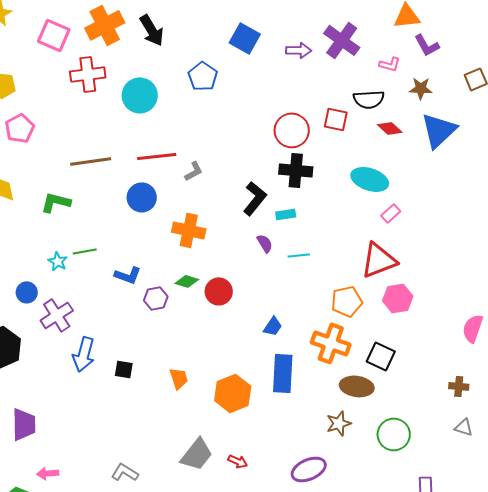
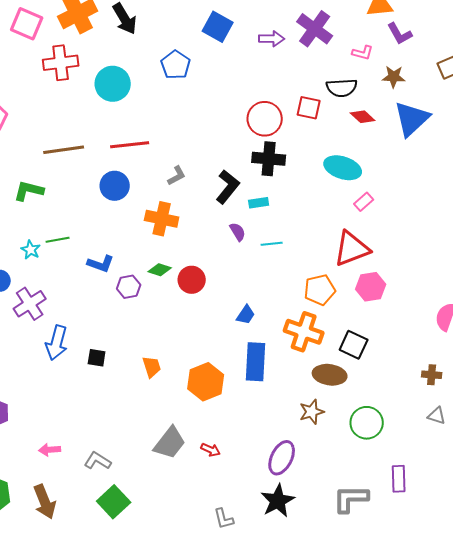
gray L-shape: (194, 171) -> (177, 176), moved
purple ellipse: (309, 469) -> (282, 458), turned -40
pink arrow: (48, 473) -> (50, 450), moved

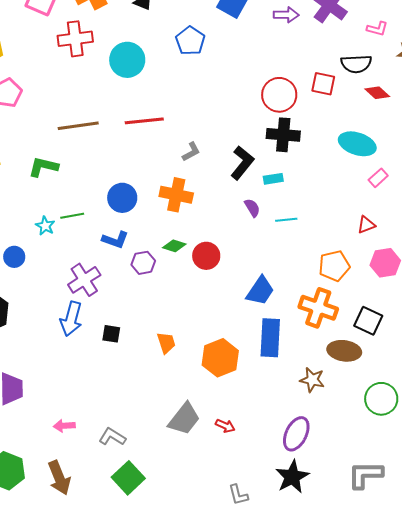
blue circle: (115, 186) -> (122, 198), moved
red triangle: (352, 249) -> (366, 225), size x0.5
purple cross: (30, 304) -> (84, 280), moved
blue trapezoid: (246, 315) -> (260, 291), size x1.5
brown star: (312, 412) -> (312, 380), moved, turned 30

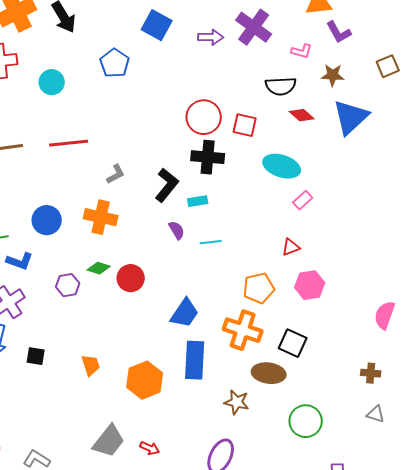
cyan circle: (127, 60) -> (52, 82), size x0.7
red square: (323, 84) -> (245, 125), moved
blue L-shape: (115, 240) -> (20, 261), moved

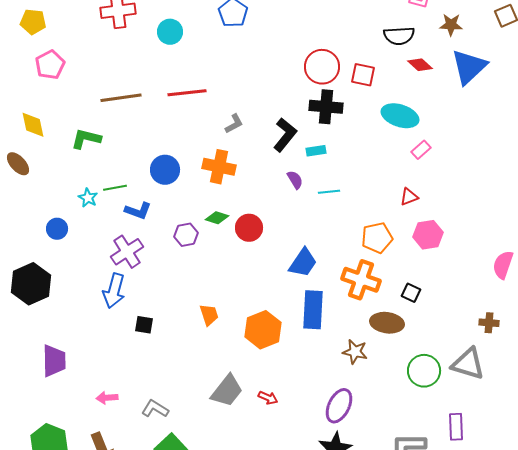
black square: (293, 343) -> (411, 293), size x0.7
black square: (36, 356) -> (144, 325), moved
gray triangle: (376, 414) -> (468, 364), moved, size x1.8

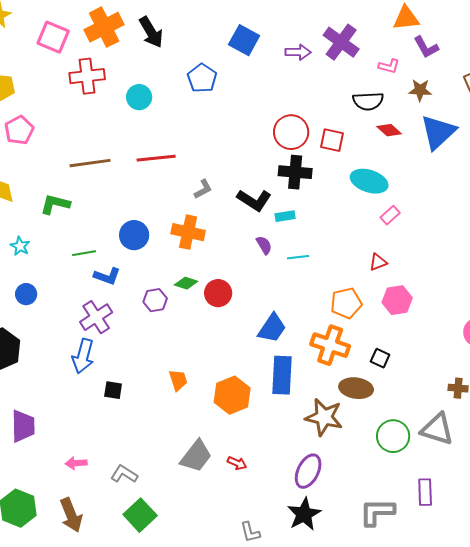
black L-shape: (285, 135) -> (254, 200), turned 84
cyan star: (88, 198) -> (20, 246), moved
brown star: (355, 352) -> (324, 417), size x1.5

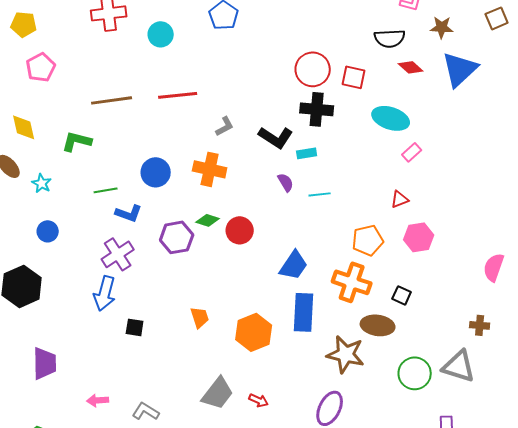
purple hexagon: (155, 300) -> (177, 237), size x1.4

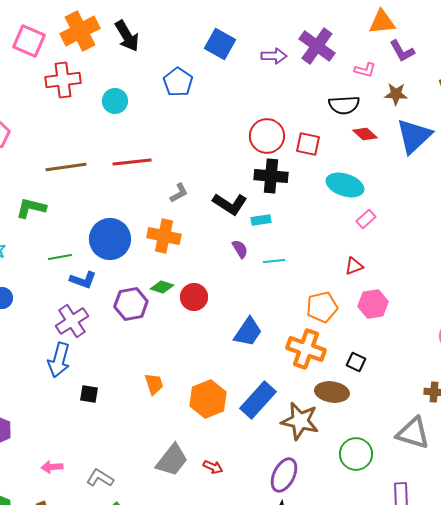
blue circle: (156, 172) -> (110, 239), size x1.4
blue rectangle: (304, 312) -> (258, 400), moved, turned 39
green circle: (415, 373) -> (356, 454), moved

